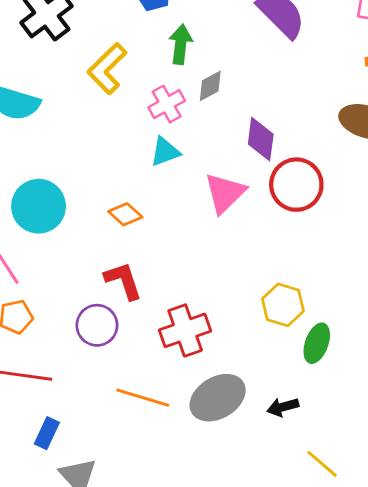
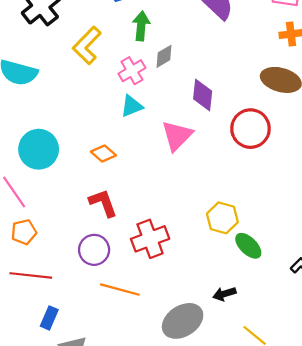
red circle: (296, 185) -> (250, 129), moved
purple circle: (97, 325) -> (94, 250), moved
green ellipse: (317, 343) -> (248, 246), turned -64
gray ellipse: (218, 398) -> (183, 321), moved

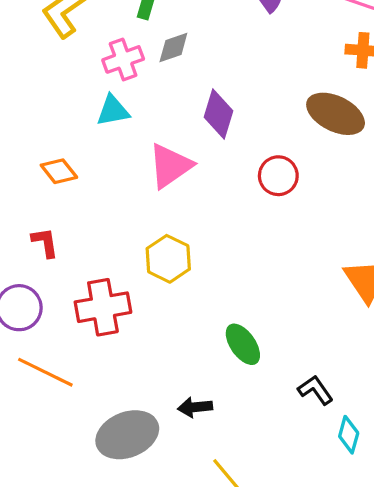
red circle: (250, 129) -> (278, 176), size x0.7
red L-shape: (103, 203) -> (45, 242), size x0.7
yellow hexagon: (222, 218) -> (168, 259), moved

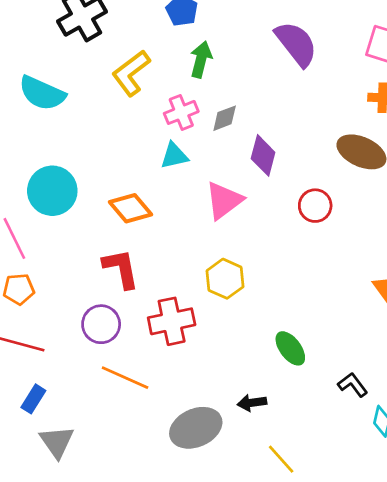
gray diamond: (173, 47) -> (225, 118), moved
orange diamond: (59, 171) -> (131, 208), size x1.4
red L-shape: (45, 242) -> (121, 269), size x1.6

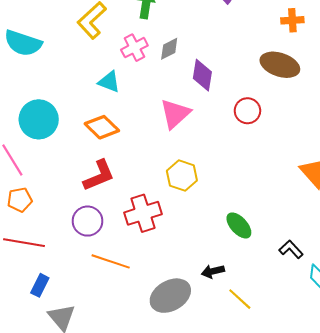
cyan triangle: (174, 156) -> (109, 82), moved, turned 40
red L-shape: (121, 269) -> (99, 176), turned 84
yellow line: (281, 459) -> (240, 299), moved

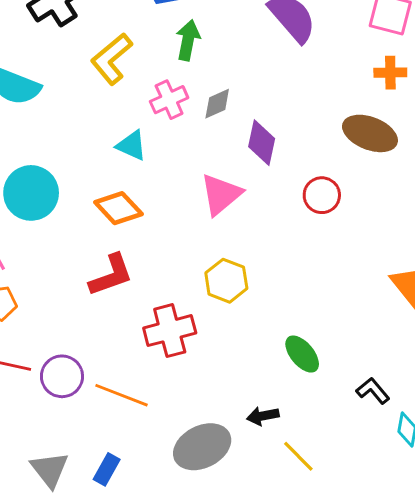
purple circle: (88, 221) -> (62, 376), moved
blue rectangle: (40, 285) -> (107, 469), moved

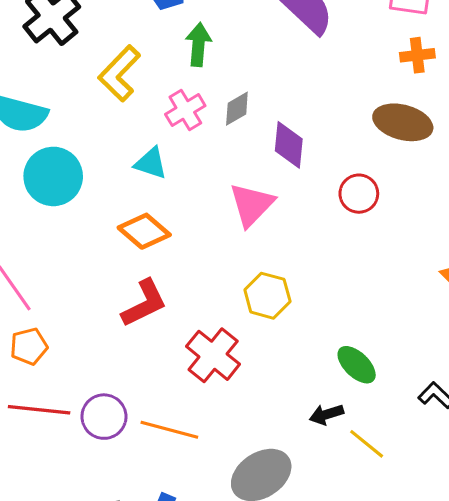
cyan circle: (31, 193) -> (53, 176), moved
red cross: (170, 331) -> (213, 355), turned -30
black arrow: (263, 416) -> (326, 414), moved
yellow line: (298, 456) -> (367, 444), moved

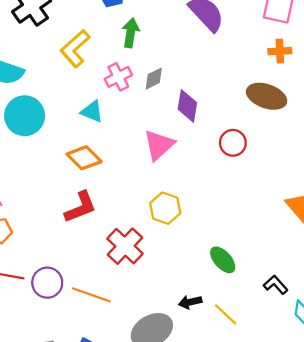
black arrow: (326, 414) -> (190, 302), moved

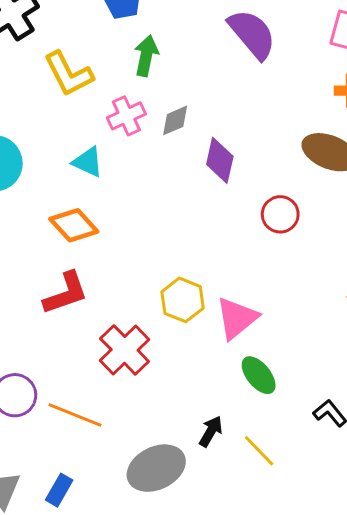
yellow L-shape: (75, 49) -> (68, 74), turned -78
pink triangle: (159, 145) -> (237, 318), moved
black arrow: (190, 302) -> (211, 431), turned 130

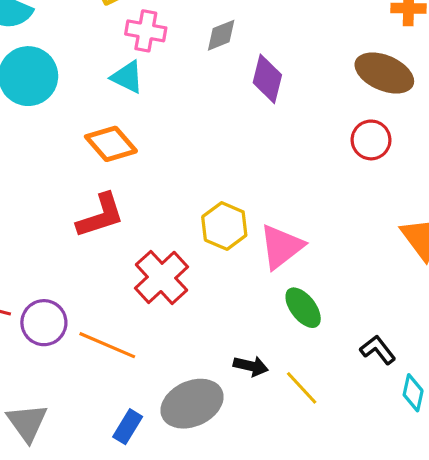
pink cross: (126, 116) -> (146, 31), moved, turned 33
red circle: (280, 214) -> (371, 140), moved
black arrow: (211, 431) -> (251, 366), turned 72
blue rectangle: (59, 490) -> (128, 427), moved

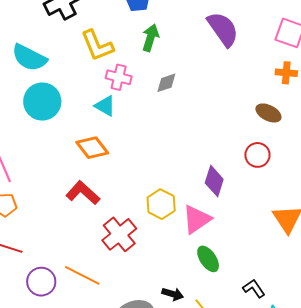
brown ellipse: (384, 73) -> (268, 113), size x0.7
purple diamond: (267, 79) -> (214, 181), moved
red L-shape: (100, 216) -> (83, 193), turned -124
purple circle: (44, 323) -> (41, 282), moved

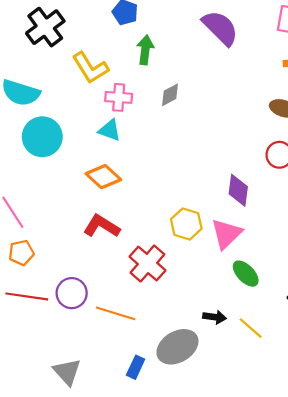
purple circle: (41, 282) -> (72, 293), moved

